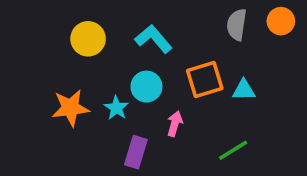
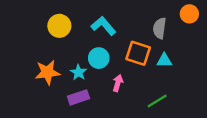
gray semicircle: (237, 25) -> (160, 28), moved
orange square: (205, 80) -> (138, 53), turned 35
purple rectangle: (136, 152) -> (78, 97), moved, turned 54

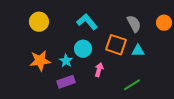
orange circle: (189, 14) -> (164, 23), moved
yellow circle: (59, 26) -> (39, 22), moved
gray semicircle: (160, 28) -> (134, 24), turned 144

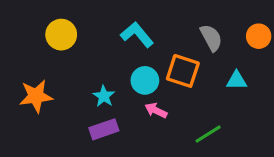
cyan circle: (83, 49) -> (145, 80), moved
cyan triangle: (138, 51) -> (237, 80), moved
orange star: (40, 61) -> (36, 96), moved
pink arrow: (99, 70) -> (156, 110), turned -80

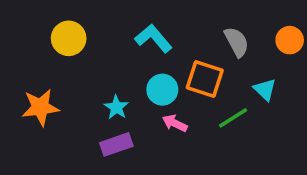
cyan triangle: (237, 80) -> (265, 90), turned 45
green line: (208, 134) -> (233, 118), moved

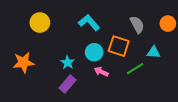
cyan triangle: (265, 90) -> (154, 52), turned -40
purple rectangle: (116, 144) -> (67, 84), turned -30

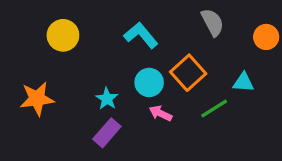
gray semicircle: (137, 25) -> (213, 22), moved
orange square: (119, 46) -> (188, 73), turned 30

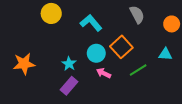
yellow circle: (63, 35) -> (51, 13), moved
cyan triangle: (243, 82) -> (165, 54), moved

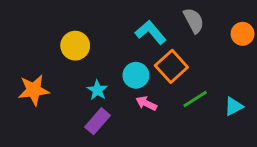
yellow circle: (51, 13) -> (75, 46), moved
cyan L-shape: (91, 23) -> (151, 32), moved
cyan triangle: (165, 54) -> (234, 106), moved, turned -32

